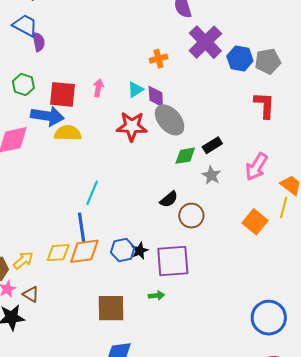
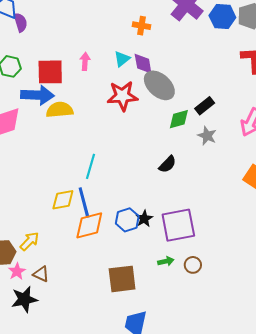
orange cross: (159, 59) -> (142, 26), turned 30
brown circle: (191, 216) -> (193, 265), moved, size x0.7
yellow diamond: (58, 253) -> (63, 200), moved

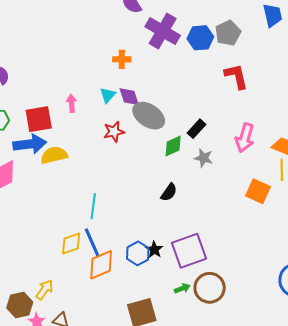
red star: (122, 96) -> (114, 132), size x0.7
brown circle: (193, 265) -> (210, 288), size x1.8

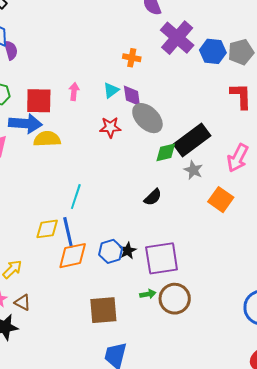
black rectangle: (197, 129) -> (192, 140), size x1.8
orange square: (258, 191) -> (221, 200), moved

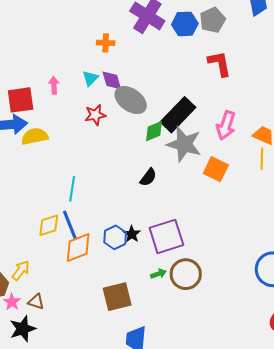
gray star: (193, 170) -> (184, 144), size x1.8

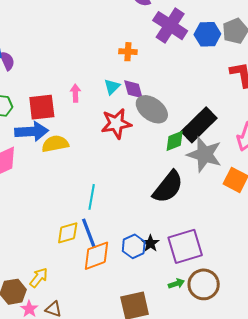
red star: (95, 115) -> (116, 124), size x1.4
black semicircle: (148, 177) -> (168, 187), size x1.8

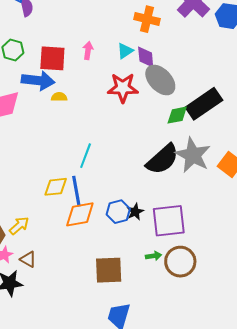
orange cross: (128, 52) -> (147, 19), size x1.4
yellow semicircle: (55, 144) -> (59, 97), size x0.6
gray star: (204, 154) -> (193, 155), moved

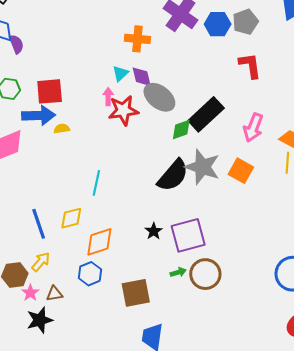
pink arrow: (88, 51) -> (108, 97), moved
blue line: (76, 191) -> (39, 224), moved
blue hexagon: (118, 212) -> (90, 274), moved
brown triangle: (28, 259) -> (54, 294), turned -30

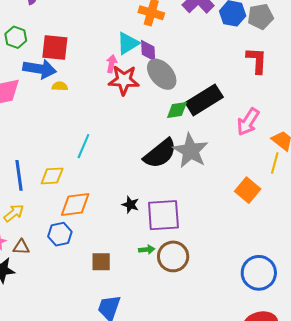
cyan triangle: (120, 73) -> (128, 43), size x1.4
orange square: (241, 171) -> (248, 190), moved
black star: (154, 231) -> (130, 205), turned -30
brown square: (136, 293) -> (101, 262), size x0.7

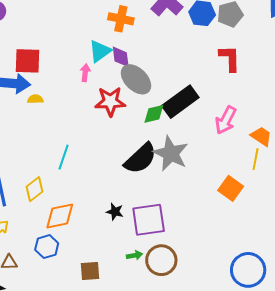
red star: (124, 80) -> (110, 102), moved
yellow diamond: (52, 176) -> (34, 189), turned -30

